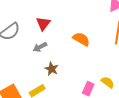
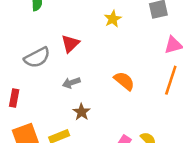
red triangle: (43, 24) -> (70, 44), moved

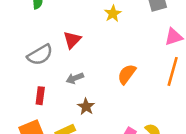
orange semicircle: (124, 81) -> (127, 74), turned -90
red rectangle: (14, 98) -> (40, 96), moved

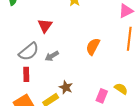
gray semicircle: (40, 55) -> (29, 52), moved
brown star: (86, 107) -> (66, 87), moved

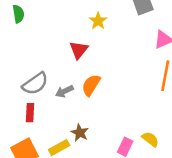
red triangle: (45, 26) -> (79, 50), moved
orange semicircle: (93, 47) -> (91, 85), moved

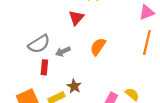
orange semicircle: (91, 85) -> (98, 47), moved
red rectangle: (30, 113) -> (44, 67), moved

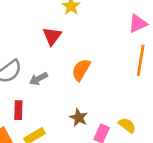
red rectangle: (44, 67) -> (18, 110), moved
brown star: (74, 86) -> (79, 118), moved

